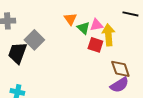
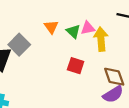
orange triangle: (70, 19) -> (51, 27), moved
red square: (95, 45) -> (76, 66), moved

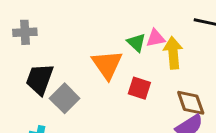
orange triangle: (51, 27) -> (107, 65), moved, size x1.6
gray square: (19, 45) -> (65, 98), moved

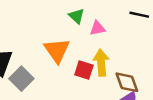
green triangle: (136, 43) -> (77, 16), moved
yellow arrow: (173, 53) -> (101, 63), moved

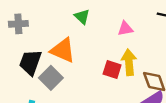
green triangle: (77, 16) -> (82, 17), moved
orange triangle: (57, 50) -> (63, 50), moved, turned -32

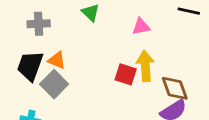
gray cross: (18, 24) -> (39, 24), moved
orange triangle: (63, 50) -> (57, 60), moved, size x0.6

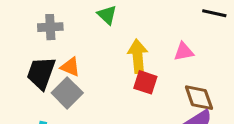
pink triangle: (141, 27) -> (184, 52), moved
yellow arrow: (145, 66) -> (138, 56), moved

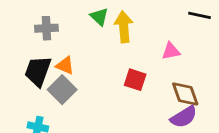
yellow arrow: (138, 56) -> (124, 27), moved

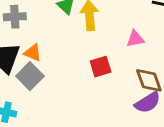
red square: (135, 80) -> (101, 67), turned -35

